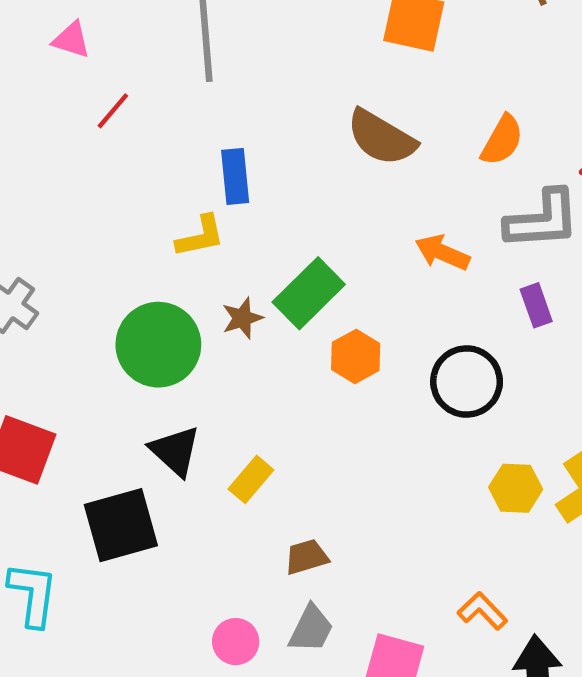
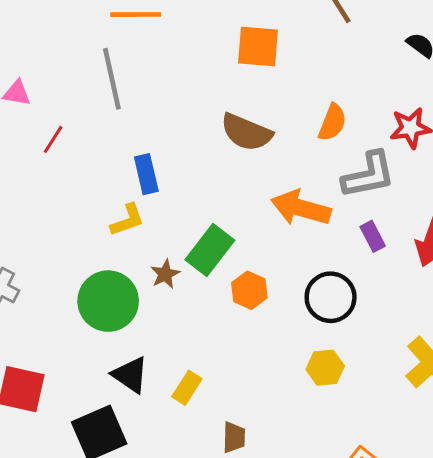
orange arrow: (442, 252) -> (301, 208), size x1.5
yellow hexagon: (516, 488) -> (325, 368), moved
brown trapezoid: (307, 557) -> (234, 437), turned 116

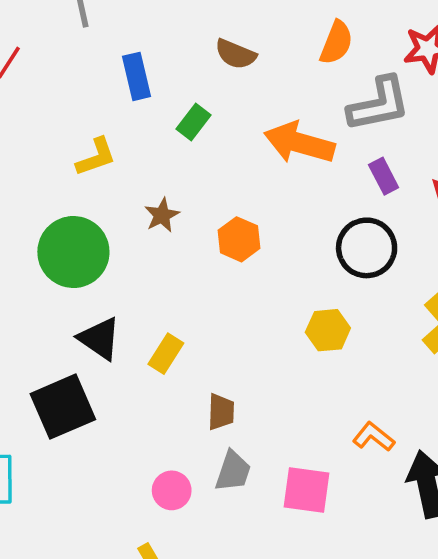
brown semicircle: (246, 132) -> (236, 54), size x0.7
blue rectangle: (146, 174) -> (136, 76), moved
green rectangle: (210, 250) -> (193, 122), moved, size x0.6
brown star: (165, 274) -> (162, 215), moved
black circle: (331, 297) -> (367, 248), moved

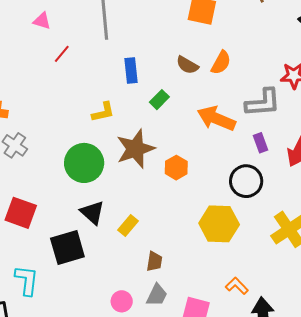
orange semicircle: (336, 43) -> (221, 63), moved
brown star: (162, 215) -> (135, 149), size x2.0
yellow hexagon: (328, 330) -> (219, 224), size x1.6

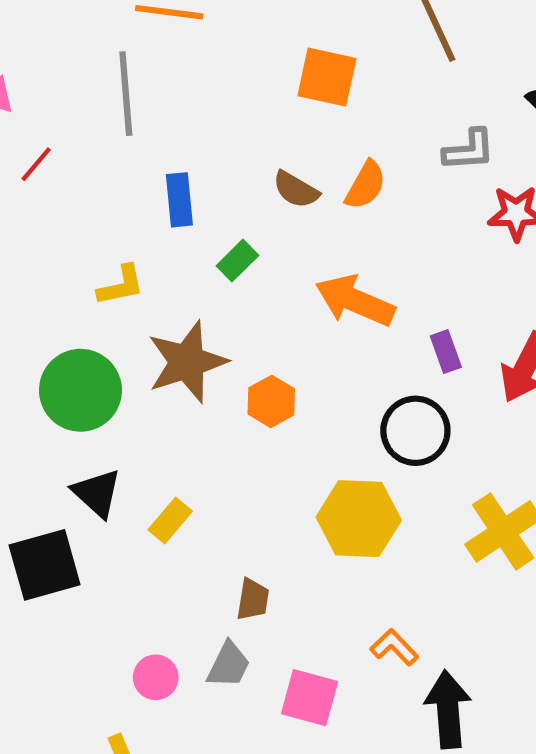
gray L-shape: (263, 103) -> (469, 150), moved, size x0.7
brown trapezoid: (154, 261) -> (253, 599), moved

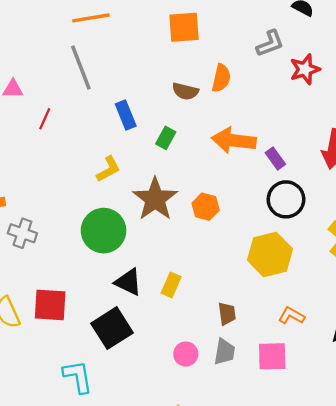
purple rectangle: (446, 352) -> (275, 158), moved
orange L-shape: (394, 647) -> (291, 316), moved
pink circle: (156, 677) -> (186, 354), moved

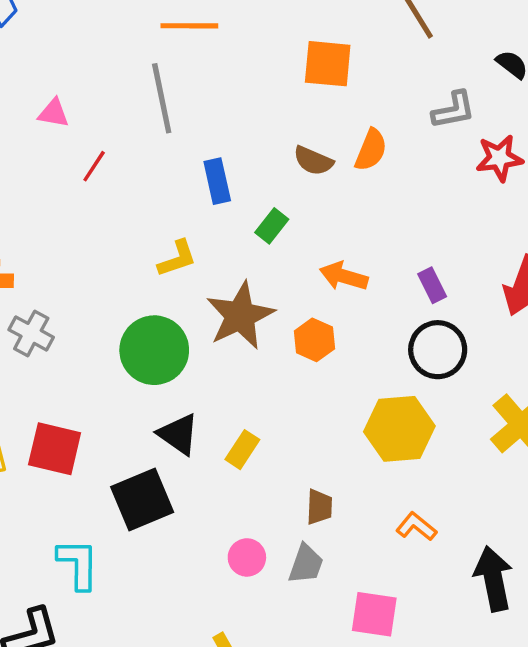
orange arrow: (234, 140) -> (344, 276), moved, size x0.7
pink square: (272, 356) -> (374, 614), moved

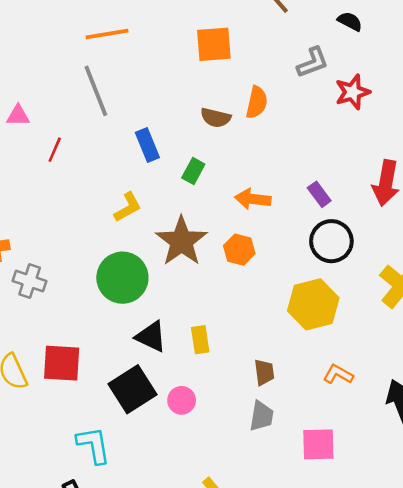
yellow rectangle: (242, 450) -> (200, 340), turned -32
pink circle: (247, 557) -> (182, 400), moved

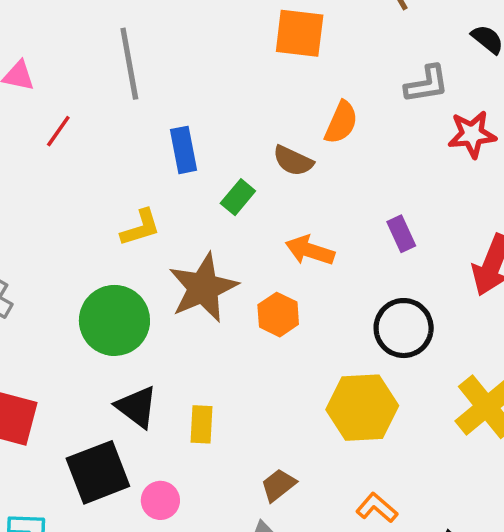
brown semicircle: (216, 118) -> (293, 161), moved
purple rectangle: (319, 194) -> (401, 234), moved
brown trapezoid: (264, 372) -> (278, 485), turned -132

